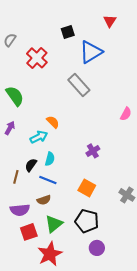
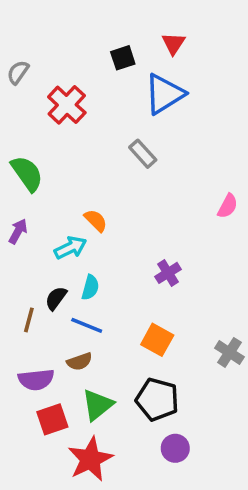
red triangle: (110, 21) -> (173, 43), moved
gray rectangle: (79, 85) -> (143, 154), size x0.7

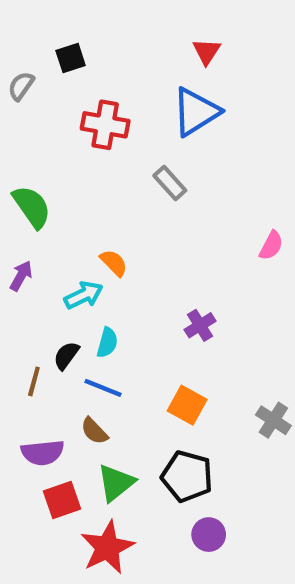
black square: (123, 58) -> (71, 58), moved
red cross: (67, 105) -> (105, 125), moved, turned -33
brown semicircle: (79, 362) -> (94, 431), turned 65

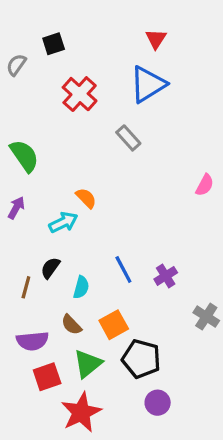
red cross: (105, 125) -> (80, 94), turned 32
purple cross: (200, 325) -> (166, 276), moved
cyan semicircle: (107, 343) -> (81, 287), moved
blue line: (103, 388) -> (123, 269), moved, turned 40
orange square: (187, 405) -> (114, 325), moved, turned 32

